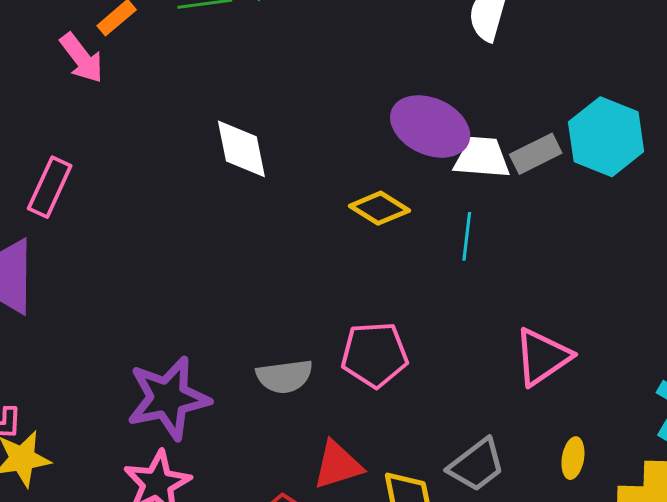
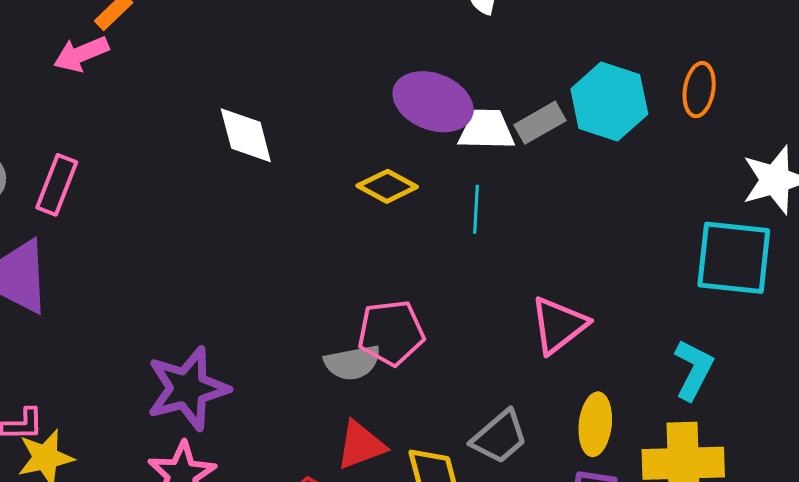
pink arrow: (82, 58) -> (81, 54), turned 108
gray semicircle: (284, 376) -> (352, 363), moved
yellow ellipse: (573, 458) -> (595, 424), size x1.5

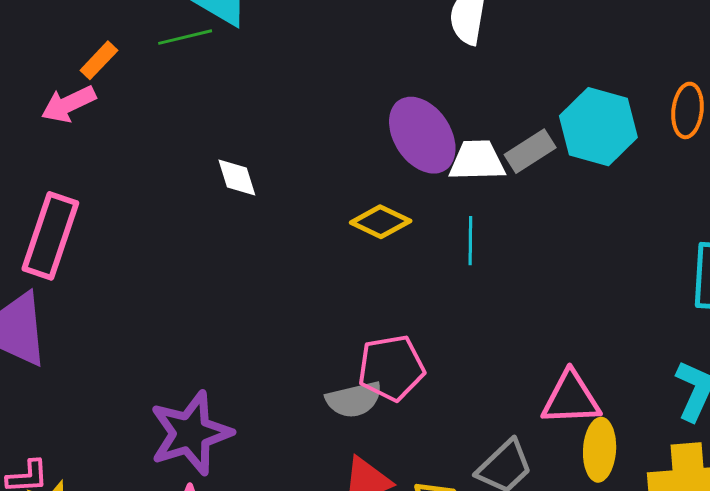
purple ellipse: (433, 102) -> (422, 135), turned 38
white diamond: (246, 135) -> (237, 178), size x0.7
pink rectangle: (57, 185) -> (50, 236), size x1.4
pink triangle: (559, 325) -> (571, 398), moved, turned 38

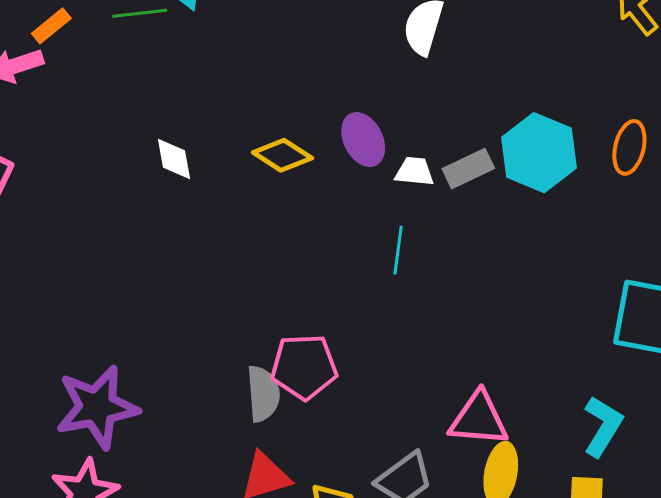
purple ellipse: (422, 135) -> (363, 140), size x0.7
white trapezoid: (477, 161) -> (414, 172), size x0.7
yellow diamond: (381, 222) -> (282, 155), moved
gray semicircle: (354, 400) -> (263, 394), turned -88

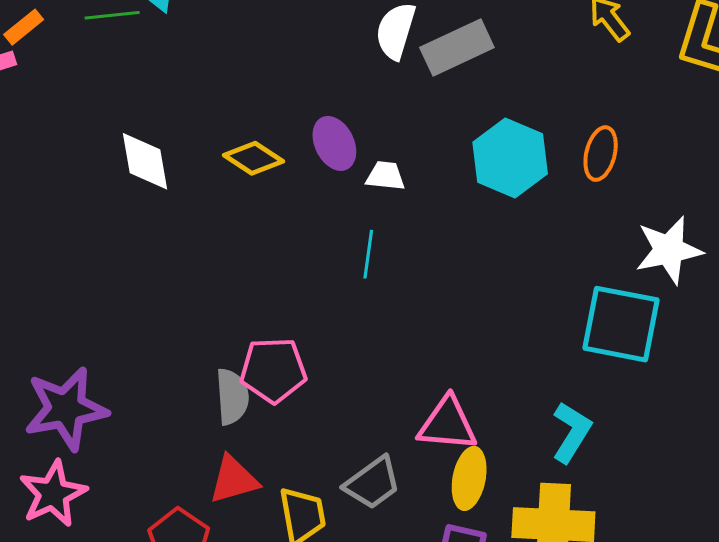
white diamond: (174, 159) -> (145, 161), size x1.4
gray rectangle: (468, 169) -> (457, 48), moved, size x1.4

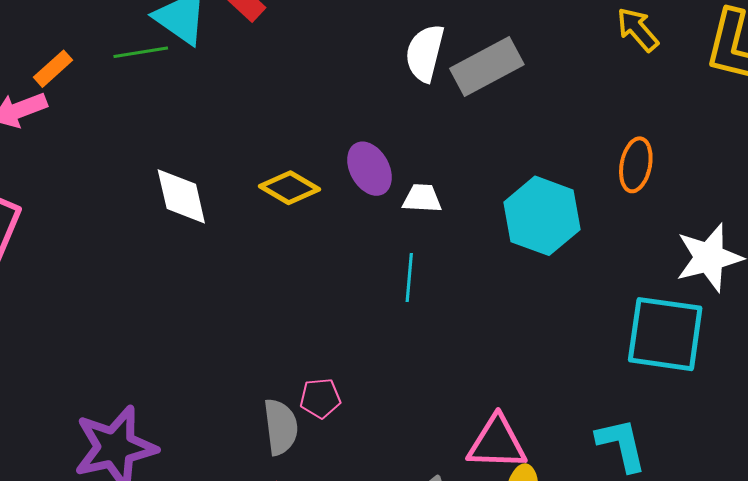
cyan hexagon: (510, 158) -> (542, 216), moved
pink pentagon: (273, 370) -> (320, 398), size x0.6
cyan L-shape: (572, 432) -> (621, 445), turned -42

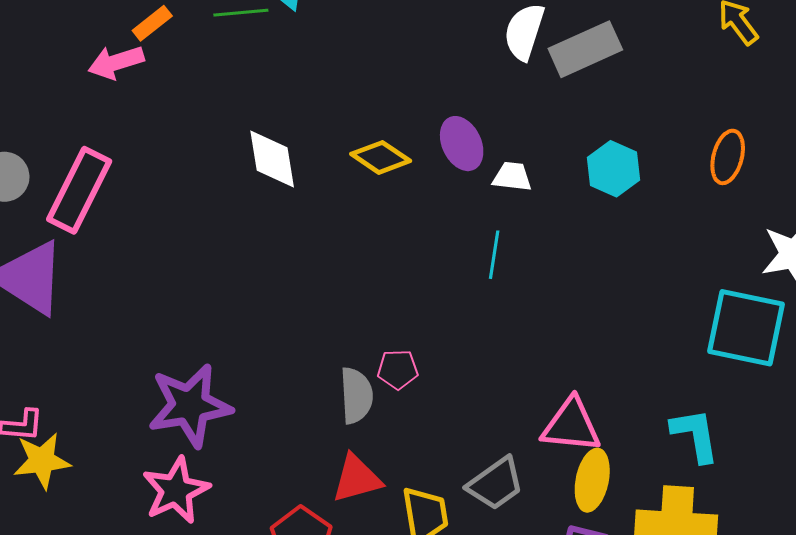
cyan hexagon: (542, 216) -> (614, 169), moved, size x0.7

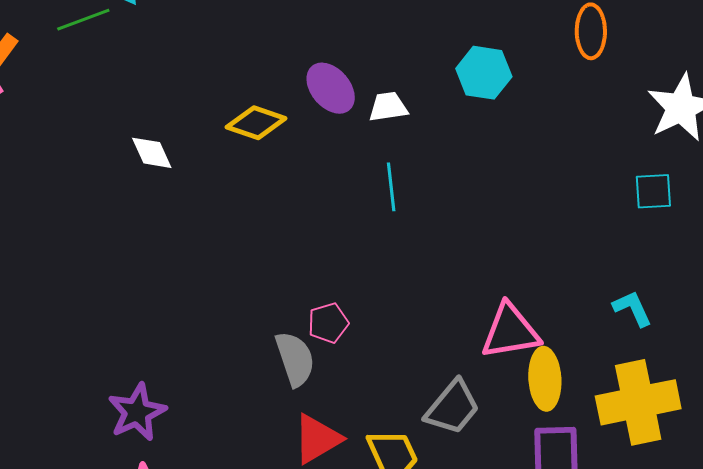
white diamond: (272, 159) -> (152, 153), size x0.7
cyan square: (746, 328) -> (653, 191), size x0.5
purple star: (190, 405) -> (137, 412), size x0.7
cyan L-shape: (695, 435) -> (632, 308), size x0.7

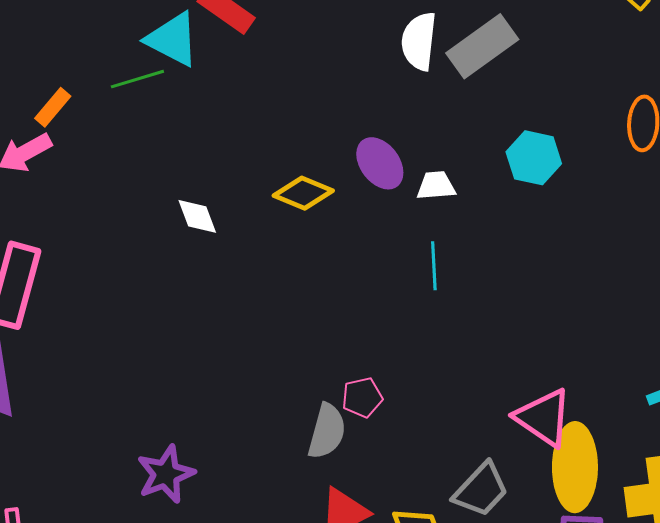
pink triangle: (510, 331) -> (543, 418), turned 40
gray semicircle: (295, 359) -> (327, 431), turned 30
yellow ellipse: (545, 379) -> (575, 467), size x1.4

